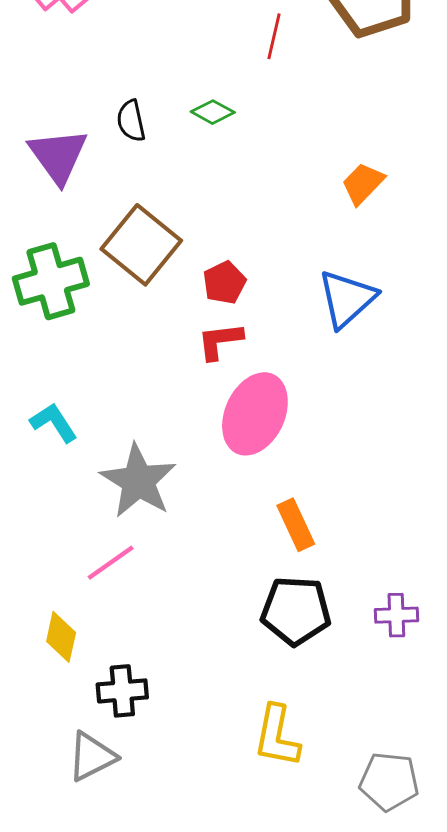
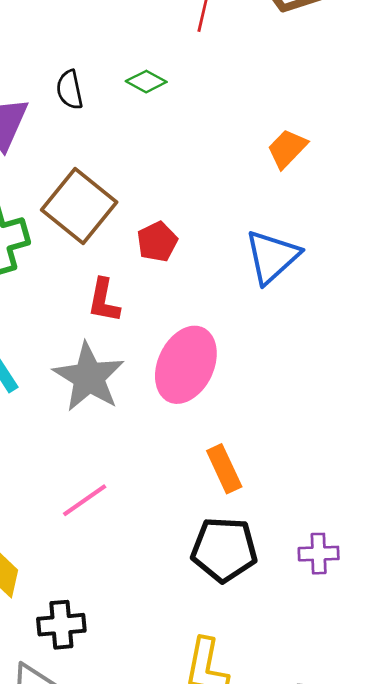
red L-shape: (220, 341) -> (104, 300), moved, turned -72
gray star: (138, 481) -> (89, 377), moved
pink line: (111, 563) -> (85, 500), moved

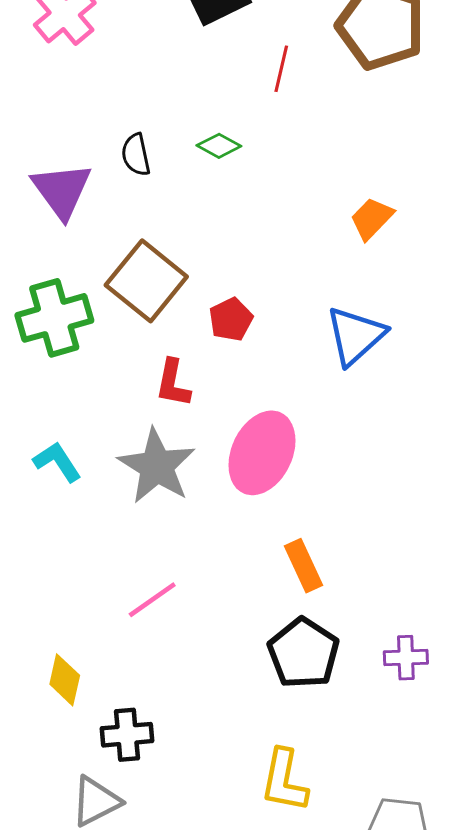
black pentagon: (224, 549) -> (304, 653), turned 30

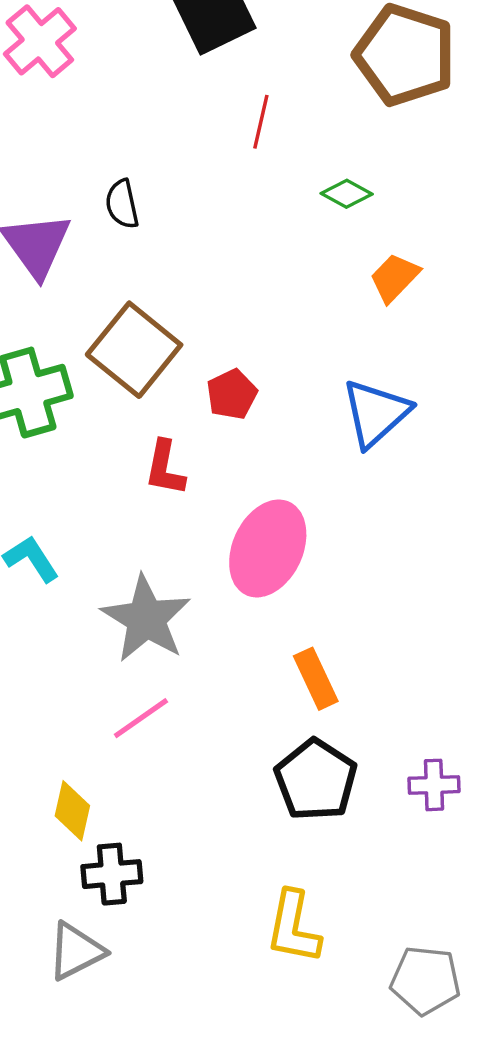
red line: (281, 69) -> (261, 122), moved
green diamond: (219, 146) -> (347, 194), moved
gray star: (157, 466) -> (146, 619), moved
yellow diamond: (65, 680) -> (72, 811), moved

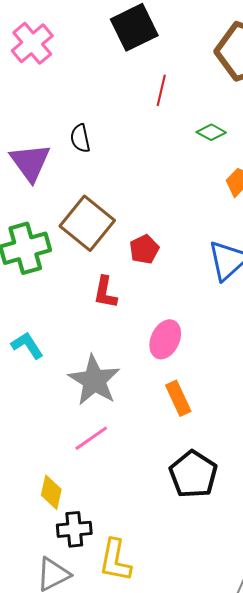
pink ellipse: (268, 548) -> (165, 339), size x0.7
orange rectangle: (316, 679) -> (178, 398), moved
yellow L-shape: (293, 927) -> (115, 560), moved

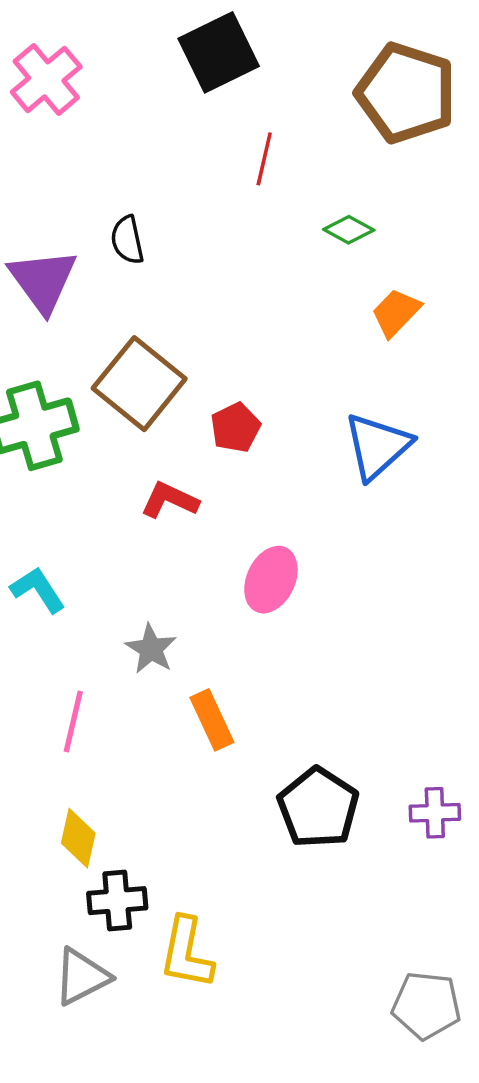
red L-shape: (105, 292) -> (170, 500), turned 104
gray star: (94, 380) -> (151, 649), size x0.6
orange rectangle: (178, 398) -> (212, 720), moved
pink line: (91, 438) -> (73, 722), moved, turned -42

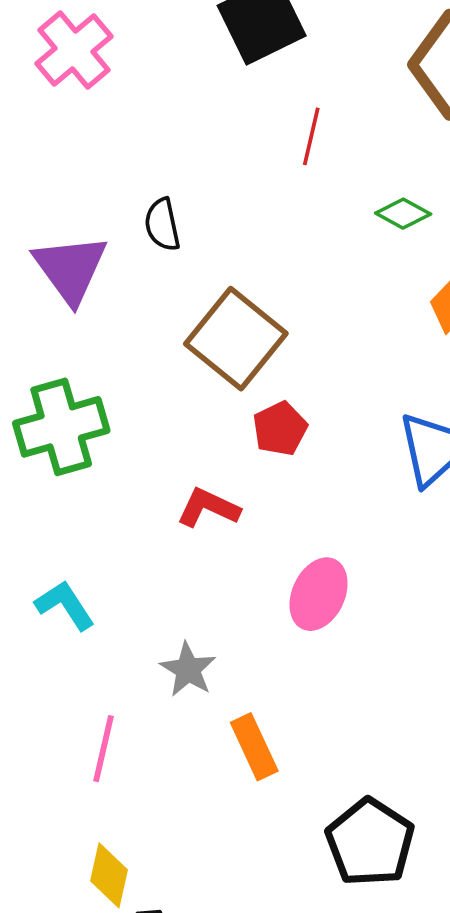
brown square: (139, 384) -> (236, 339), moved

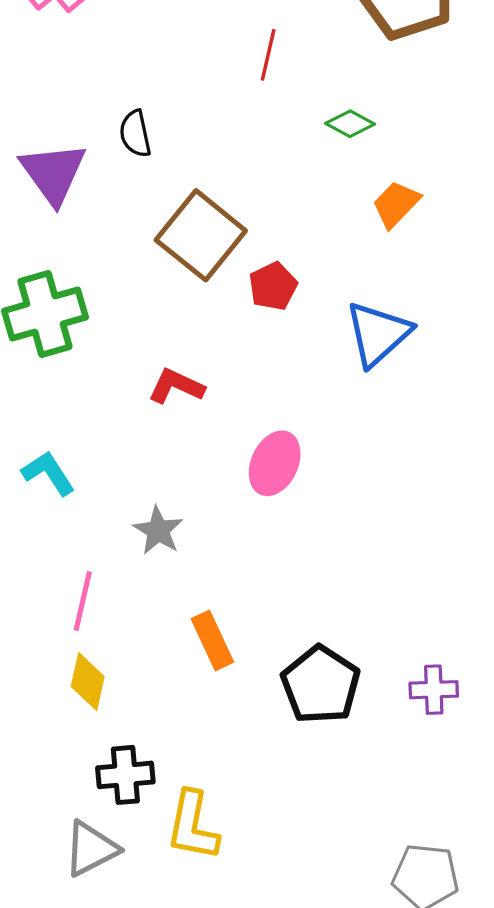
red pentagon: (280, 429) -> (273, 286), moved
orange rectangle: (254, 747) -> (212, 640), moved
yellow diamond: (109, 875) -> (88, 681), moved

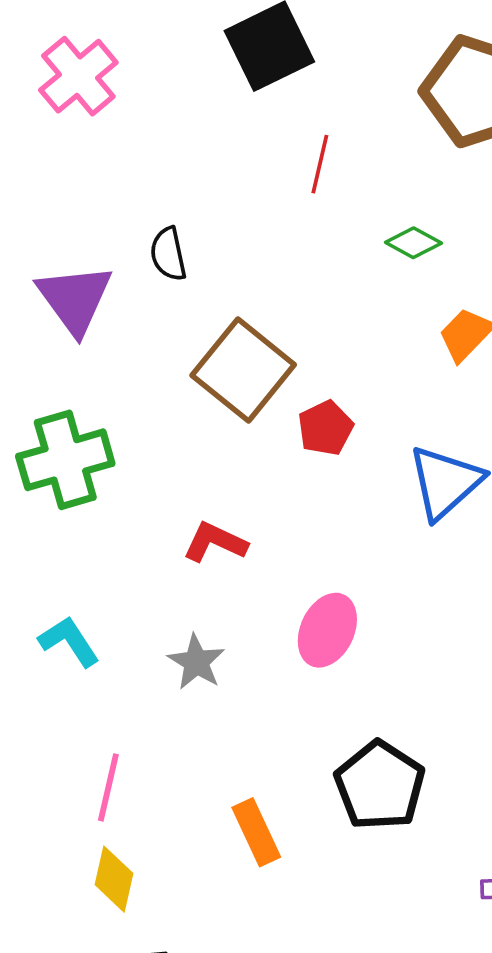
gray star: (158, 531) -> (196, 662), moved
black pentagon: (321, 685) -> (380, 786), moved

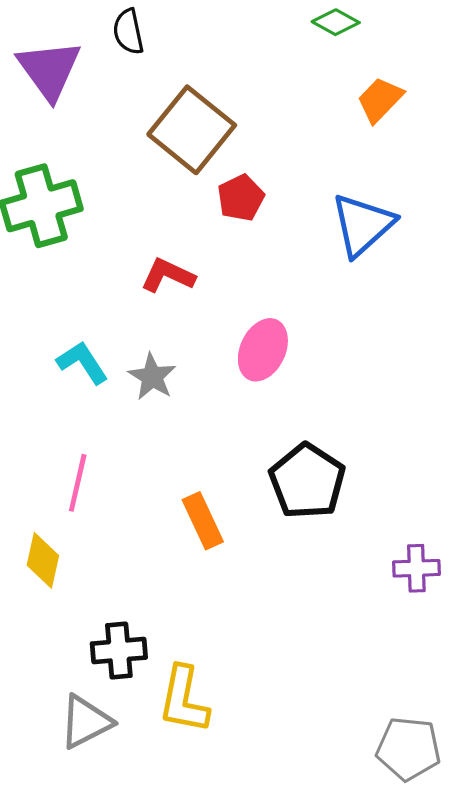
red pentagon: (326, 428) -> (241, 198), moved
cyan L-shape: (69, 641) -> (82, 362), moved
yellow diamond: (114, 879) -> (43, 560), moved

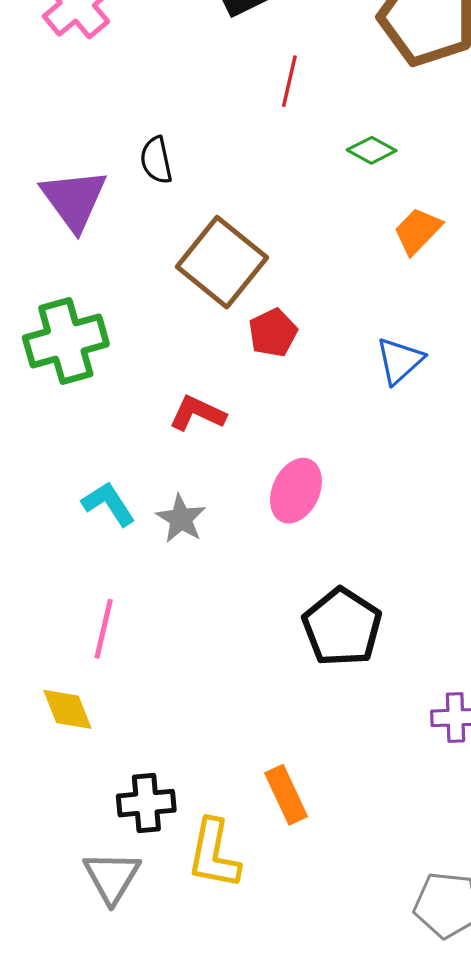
blue triangle: (363, 225) -> (400, 361), size x0.7
orange rectangle: (203, 521) -> (286, 795), moved
yellow diamond: (43, 560) -> (67, 709), turned -34
gray triangle: (86, 722) -> (112, 877), turned -32

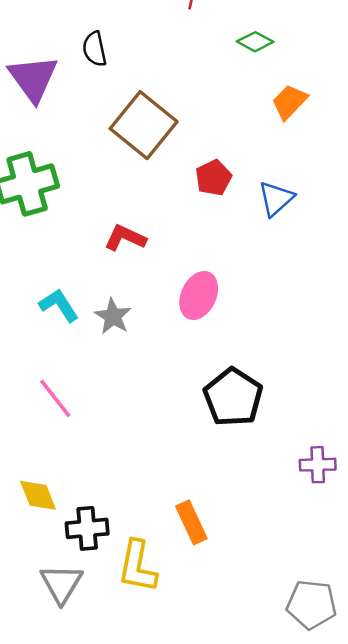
red pentagon: (273, 333) -> (213, 178), moved
pink line: (104, 629) -> (55, 398), turned -51
yellow diamond: (67, 709) -> (38, 495), moved

